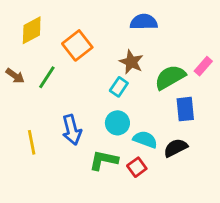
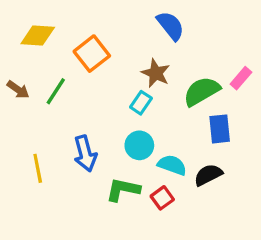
blue semicircle: (144, 22) -> (170, 26), turned 52
yellow diamond: (32, 30) -> (38, 36), turned 32

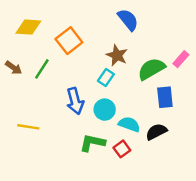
blue arrow: (85, 154) -> (75, 101), moved
yellow line: (38, 168) -> (28, 127), turned -70

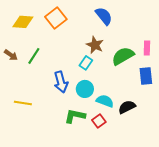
orange square: (69, 41) -> (56, 18), moved
pink rectangle: (181, 59) -> (147, 48), turned -40
blue rectangle: (165, 97) -> (146, 76), moved

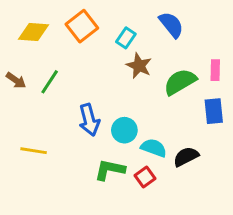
blue semicircle: (104, 16) -> (171, 25), moved
cyan rectangle: (86, 63) -> (126, 38), moved

